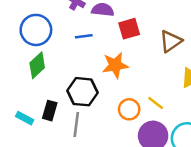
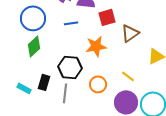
brown triangle: (171, 41) -> (130, 33), moved
orange circle: (129, 109) -> (98, 84), moved

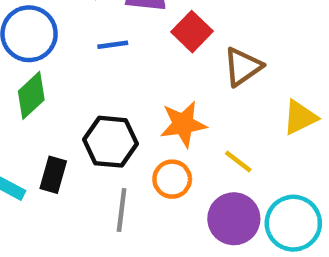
red square: (107, 17) -> (192, 32), turned -30
orange star: (96, 46) -> (183, 124), moved
gray line: (65, 93) -> (122, 210), moved

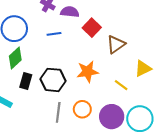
yellow line: (238, 161) -> (121, 85), moved
black rectangle: (53, 175) -> (26, 81), moved
orange circle: (172, 179) -> (82, 109), moved

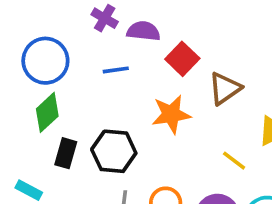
orange star: (88, 72) -> (171, 114), moved

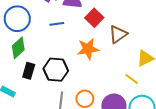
yellow line: (234, 161) -> (132, 79), moved

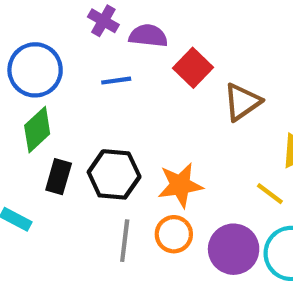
orange star: (88, 49) -> (180, 185), moved

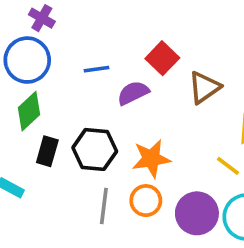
purple cross: (103, 21) -> (42, 18), moved
purple semicircle: (148, 36) -> (133, 93), moved, turned -32

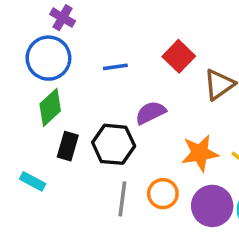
purple semicircle: (133, 93) -> (151, 113), moved
orange star: (151, 159) -> (200, 153), moved

